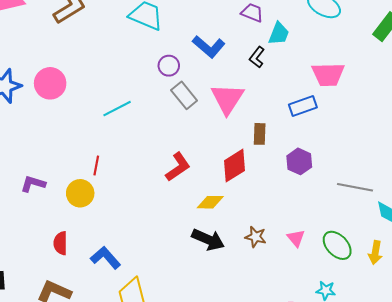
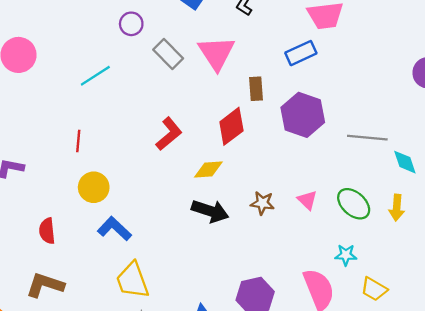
purple circle: (169, 66) -> (131, 24), moved
purple hexagon: (299, 161) -> (303, 115), size x1.5
yellow circle: (80, 193) -> (94, 187), moved
blue L-shape: (106, 258) -> (114, 229), moved

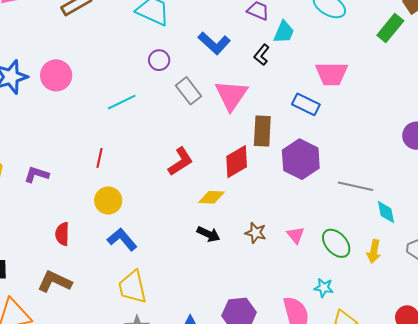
blue rectangle: (301, 53) -> (306, 104), turned 44
brown rectangle: (256, 89) -> (262, 131), size x1.4
black arrow: (210, 211) -> (208, 234), size x0.7

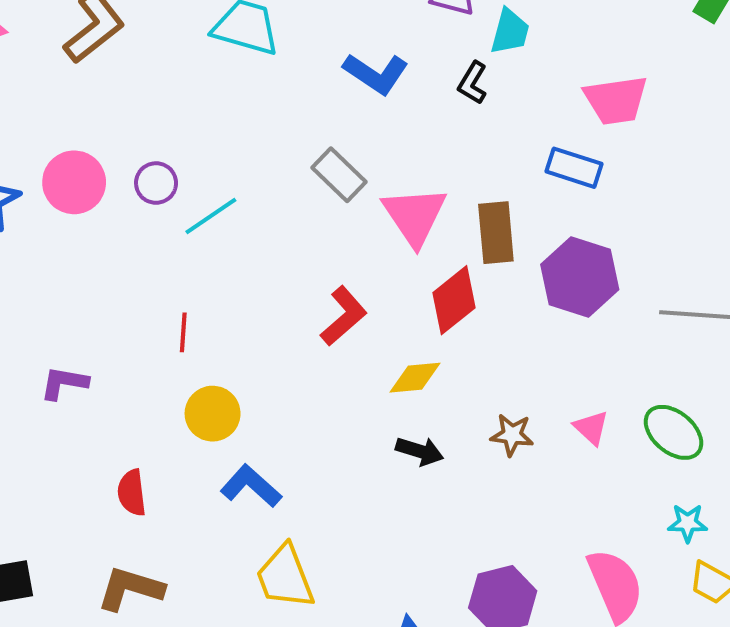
purple circle: (159, 60) -> (156, 183), moved
pink triangle: (231, 95) -> (415, 216), moved
cyan star: (324, 288) -> (688, 523), moved

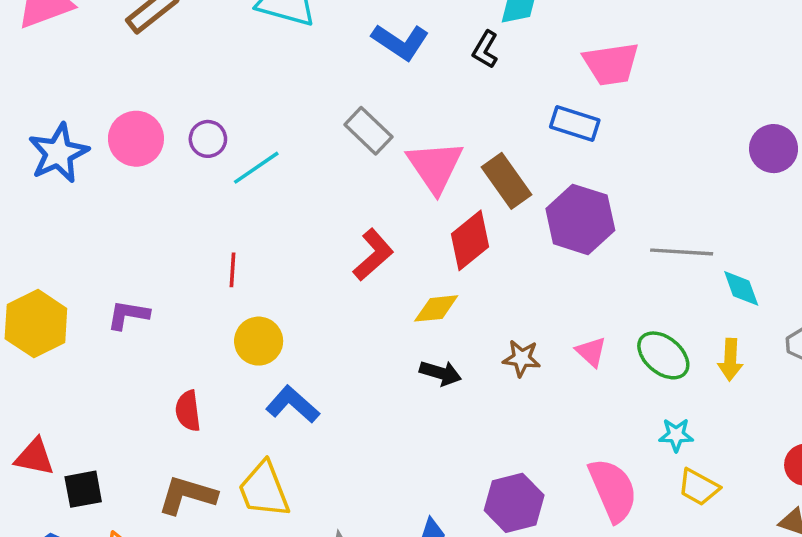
brown rectangle: (496, 233) -> (506, 181), turned -30
yellow trapezoid: (285, 577) -> (264, 490), moved

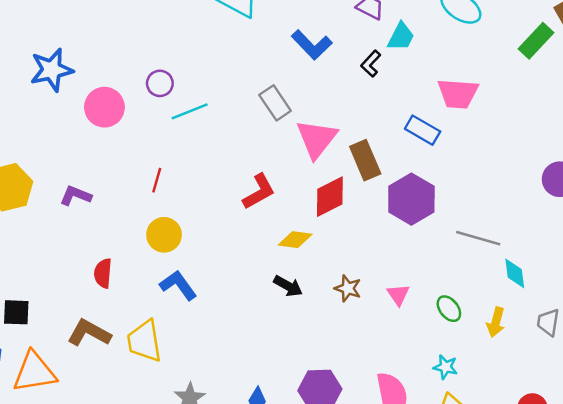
pink circle: (136, 139) -> (104, 107), moved
green ellipse: (663, 355) -> (449, 309), size x0.7

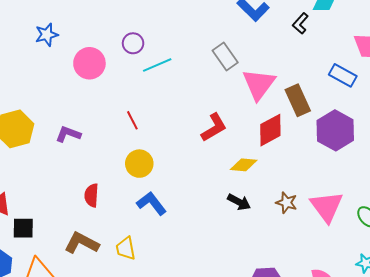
blue star: (52, 70) -> (47, 35), size x0.7
red line: (157, 180) -> (132, 120), turned -42
pink triangle: (398, 295) -> (327, 207), size x1.8
yellow trapezoid: (144, 341) -> (126, 248), size x0.7

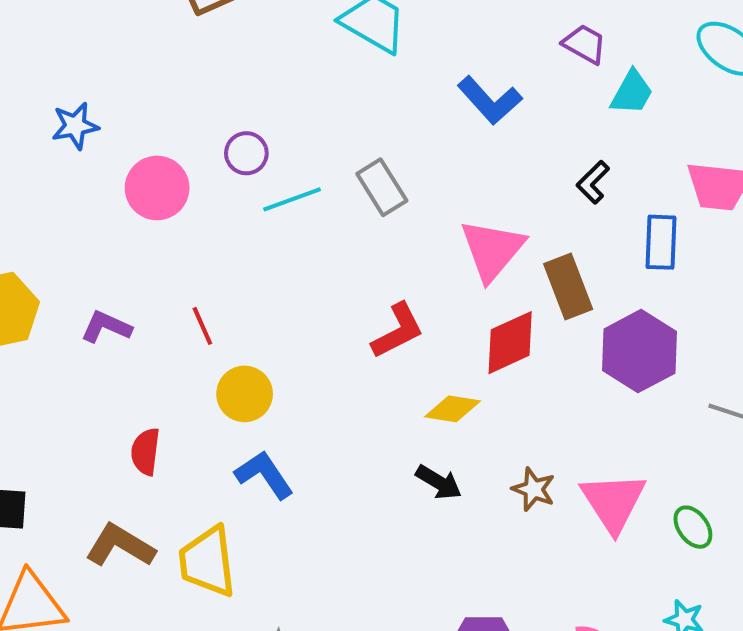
black L-shape: (300, 23) -> (593, 182), moved
gray rectangle: (225, 57) -> (382, 187), moved
blue rectangle: (343, 75) -> (661, 242), turned 60
red line: (132, 120) -> (202, 326), moved
yellow trapezoid: (126, 248) -> (208, 562), size x1.5

